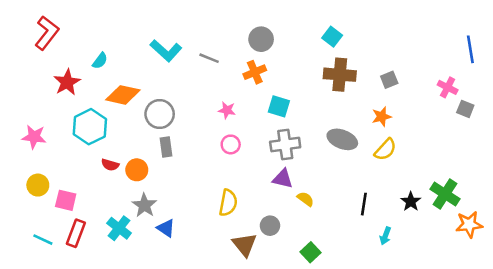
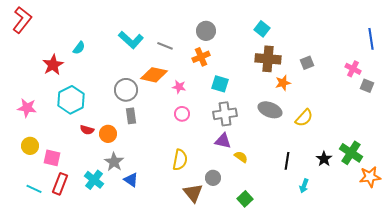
red L-shape: (47, 33) -> (22, 20), moved
orange diamond: (123, 95) -> (154, 75), moved
orange star: (382, 117) -> (283, 83), moved

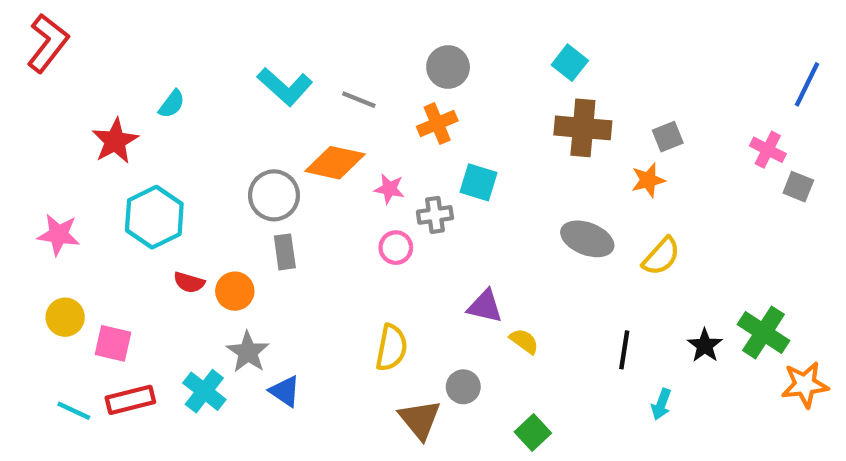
blue line: (371, 39) -> (807, 84), turned 35
orange star: (283, 83) -> (648, 180), moved
gray cross: (225, 114) -> (435, 215), moved, size x0.7
red rectangle: (60, 184) -> (130, 400), turned 55

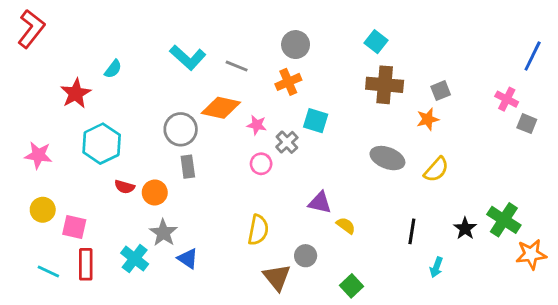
gray cross: (435, 215) -> (287, 142), turned -35
red rectangle: (130, 400) -> (86, 264), turned -76

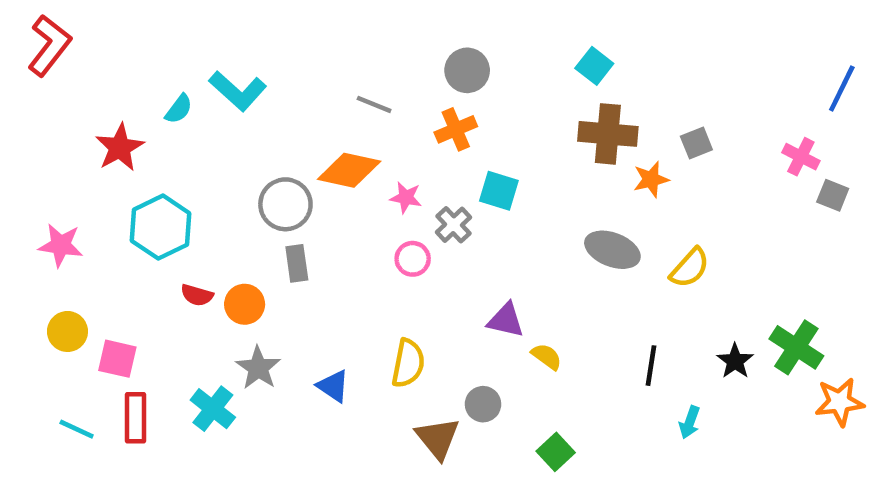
cyan L-shape: (188, 57) -> (238, 91), moved
orange star: (428, 119) -> (651, 179), moved
blue triangle: (188, 259) -> (333, 386), moved

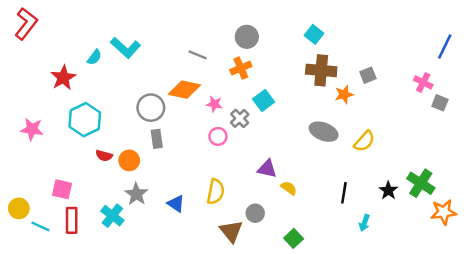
cyan square: (499, 191) -> (264, 100), turned 36
yellow circle: (67, 331) -> (19, 208), moved

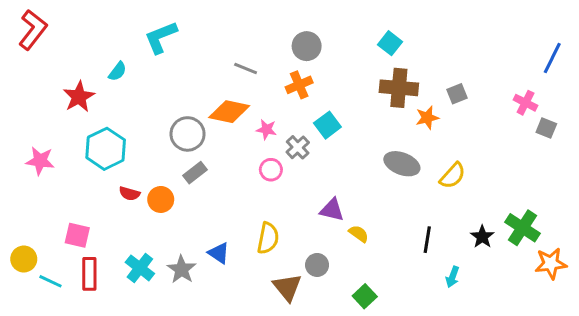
cyan L-shape: (126, 48) -> (161, 37), moved, turned 116
gray rectangle: (157, 139) -> (195, 173), turned 60
gray star: (136, 194) -> (182, 269), moved

